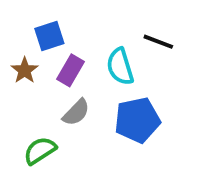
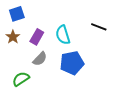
blue square: (49, 36) -> (17, 14), moved
black line: (158, 42) -> (99, 27), moved

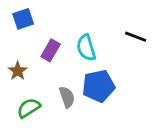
brown star: (13, 37) -> (18, 71), moved
gray semicircle: (40, 59) -> (67, 97), moved, turned -63

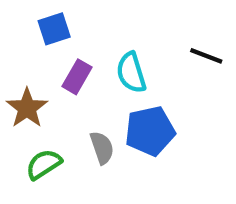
blue square: (23, 19) -> (54, 29), moved
brown star: (18, 71) -> (27, 108), size x1.4

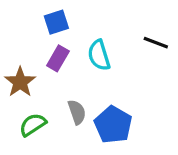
blue square: (54, 29) -> (56, 22), moved
blue pentagon: (150, 131) -> (113, 125), moved, turned -30

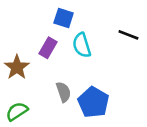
blue square: (56, 22) -> (64, 18), moved, turned 36
green semicircle: (33, 125) -> (17, 111), moved

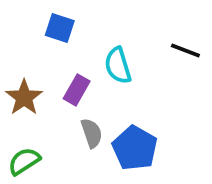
blue square: (64, 18) -> (60, 28), moved
purple rectangle: (48, 48) -> (77, 90), moved

